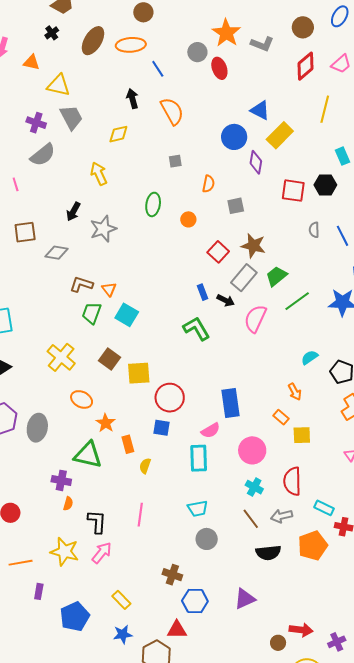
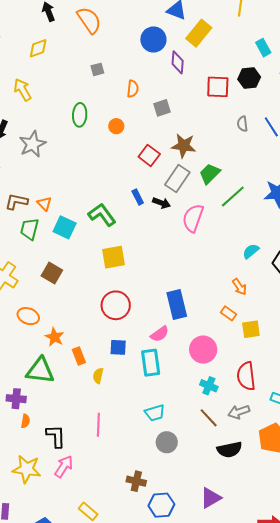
green L-shape: (196, 329) -> (102, 215), moved
yellow square: (139, 373) -> (113, 257), moved
blue square: (161, 428) -> (118, 347), moved

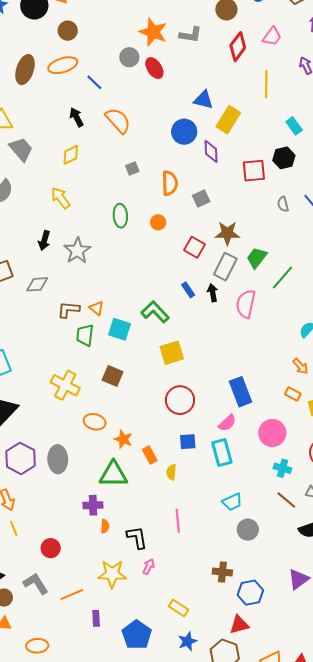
orange semicircle: (133, 89) -> (170, 183), size x1.4
black arrow: (161, 203) -> (213, 293), turned -114
pink arrow: (64, 466) -> (149, 567), size x0.7

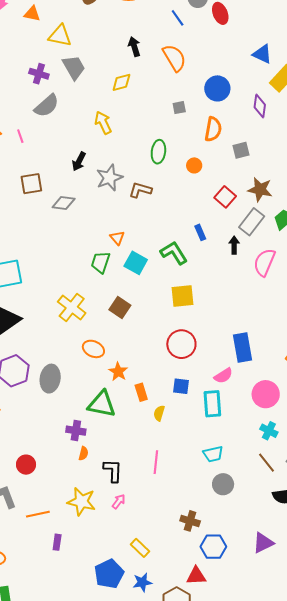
blue line: (94, 82) -> (178, 18), moved
blue circle: (184, 132) -> (217, 88), moved
blue rectangle: (188, 290) -> (200, 232), moved
brown L-shape: (69, 310) -> (140, 190), moved
blue pentagon: (137, 635) -> (109, 574), moved

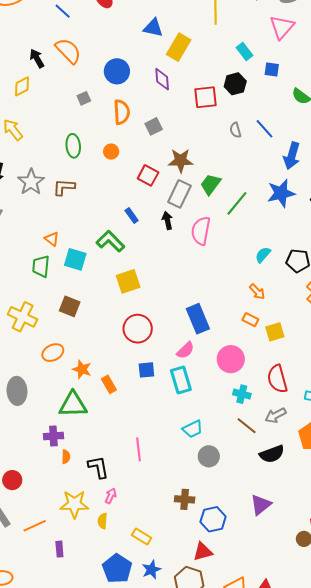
black arrow: (134, 47) -> (37, 58), moved
orange ellipse: (93, 349) -> (53, 353), turned -40
yellow semicircle: (159, 413) -> (103, 521), moved

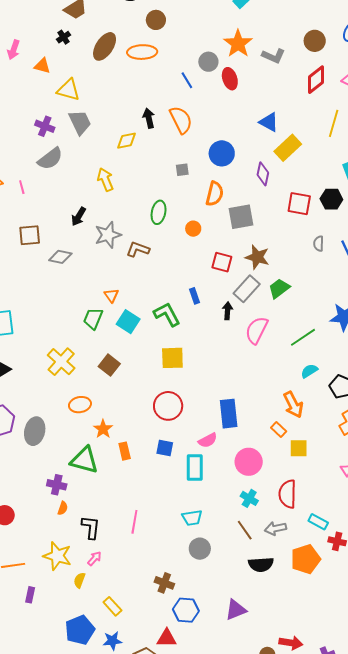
gray square: (154, 126) -> (241, 217), size x1.5
red square: (148, 175) -> (222, 262), turned -30
green line: (237, 203) -> (303, 337), moved
orange arrow: (257, 292) -> (293, 405), size x1.5

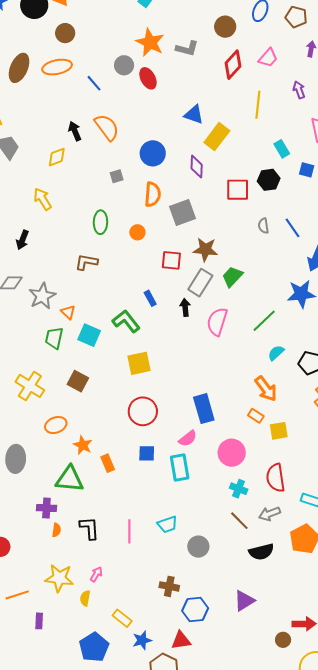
blue line: (187, 80) -> (94, 83), moved
gray star: (108, 235) -> (42, 296), moved
cyan trapezoid: (192, 518) -> (167, 524), moved
black L-shape: (91, 527) -> (89, 528), moved
blue star: (112, 641) -> (142, 640), moved

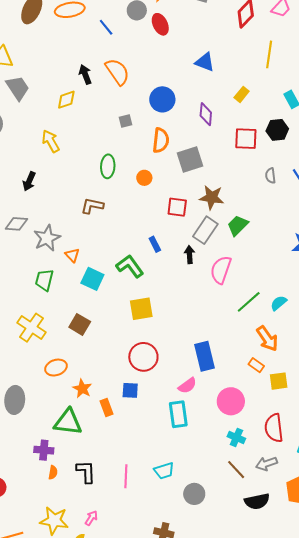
yellow rectangle: (217, 137) -> (242, 94), moved, size x0.6
green line: (264, 321) -> (249, 302), moved
green trapezoid: (54, 338) -> (44, 280), moved
blue square: (147, 453) -> (130, 390), moved

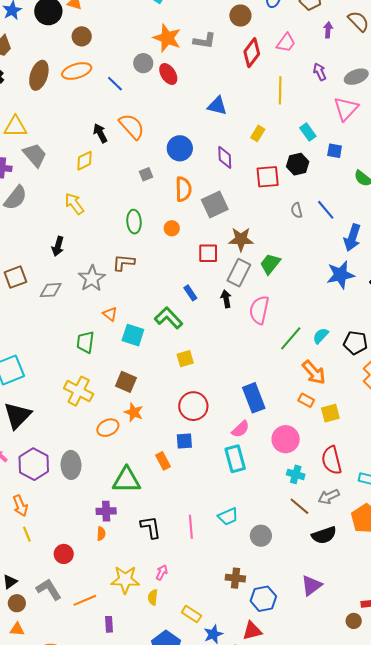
gray star: (47, 238) -> (92, 278), moved
yellow square: (141, 309) -> (185, 359), size x0.7
orange star: (82, 389) -> (134, 412), moved
orange semicircle: (53, 472) -> (101, 534), moved

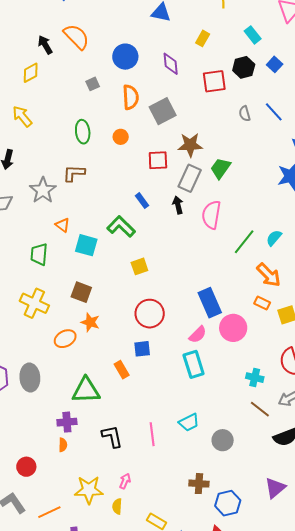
blue square: (335, 151) -> (275, 64), moved, turned 35
pink circle: (286, 439) -> (233, 328), moved

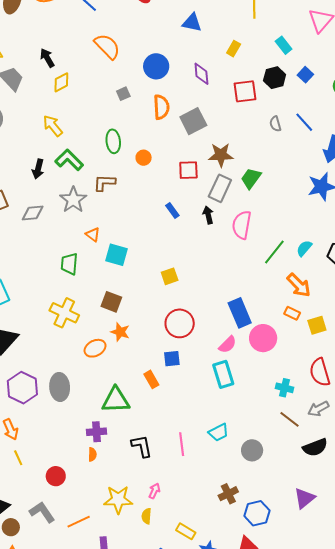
black arrow: (45, 45) -> (47, 58), moved
orange circle: (121, 137) -> (144, 158), moved
green L-shape: (121, 226) -> (69, 160), moved
brown cross: (199, 484) -> (228, 494), turned -30

